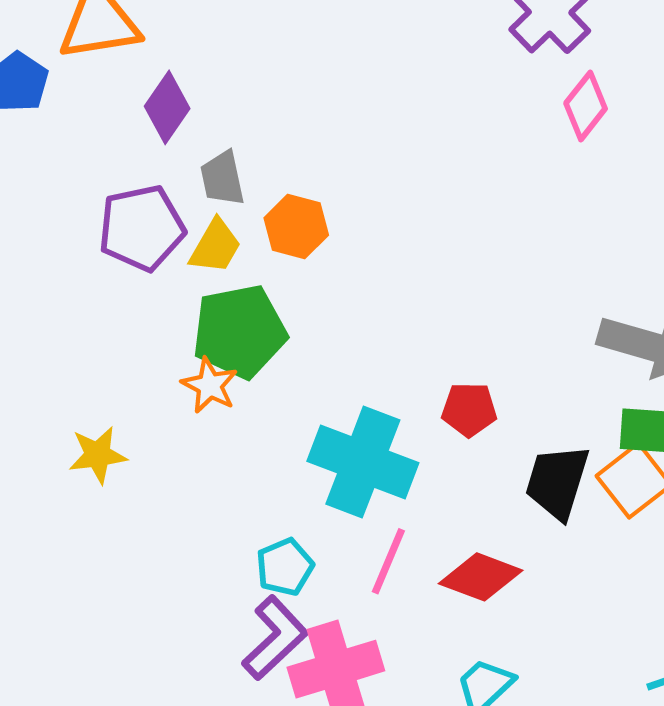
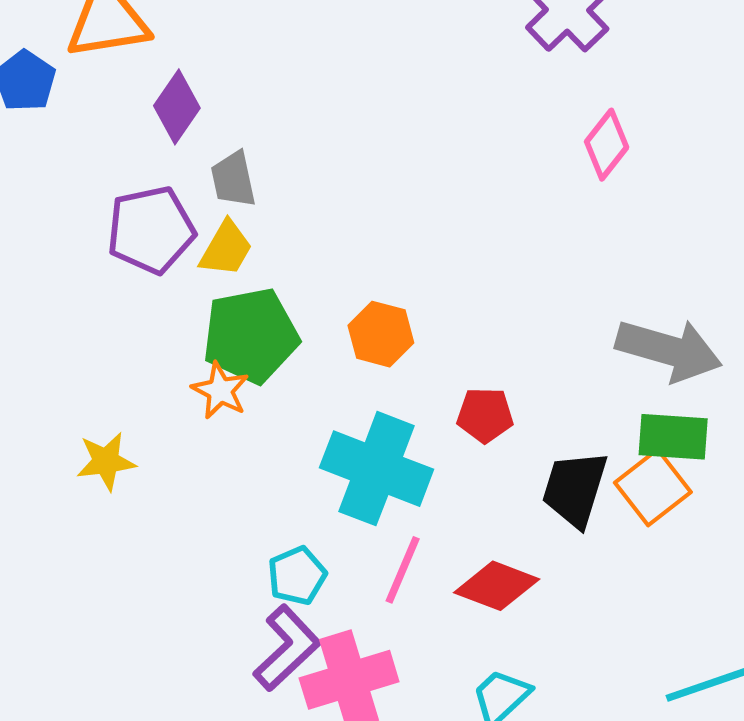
pink diamond: (586, 106) -> (607, 145), moved
orange hexagon: (296, 227) -> (381, 334), moved

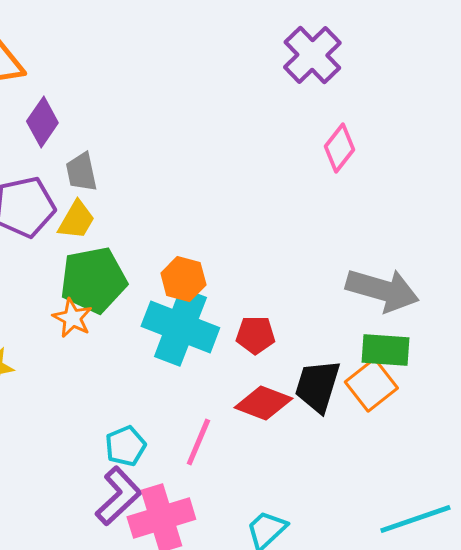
cyan cross: (377, 469) -> (180, 327), moved
red diamond: (497, 586) -> (263, 403), moved

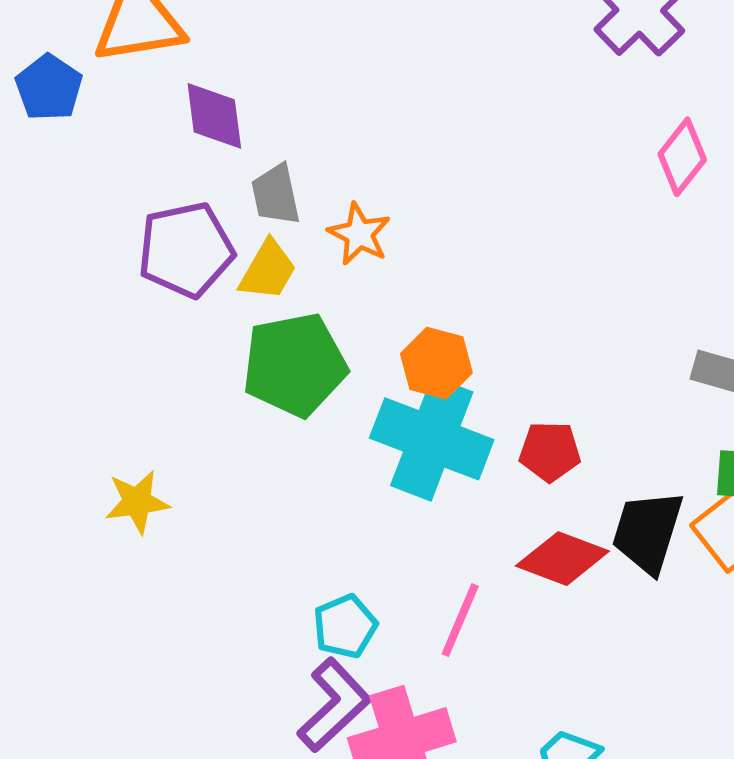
purple diamond: (42, 122) -> (214, 116), turned -42
orange star: (72, 318) -> (359, 234), moved

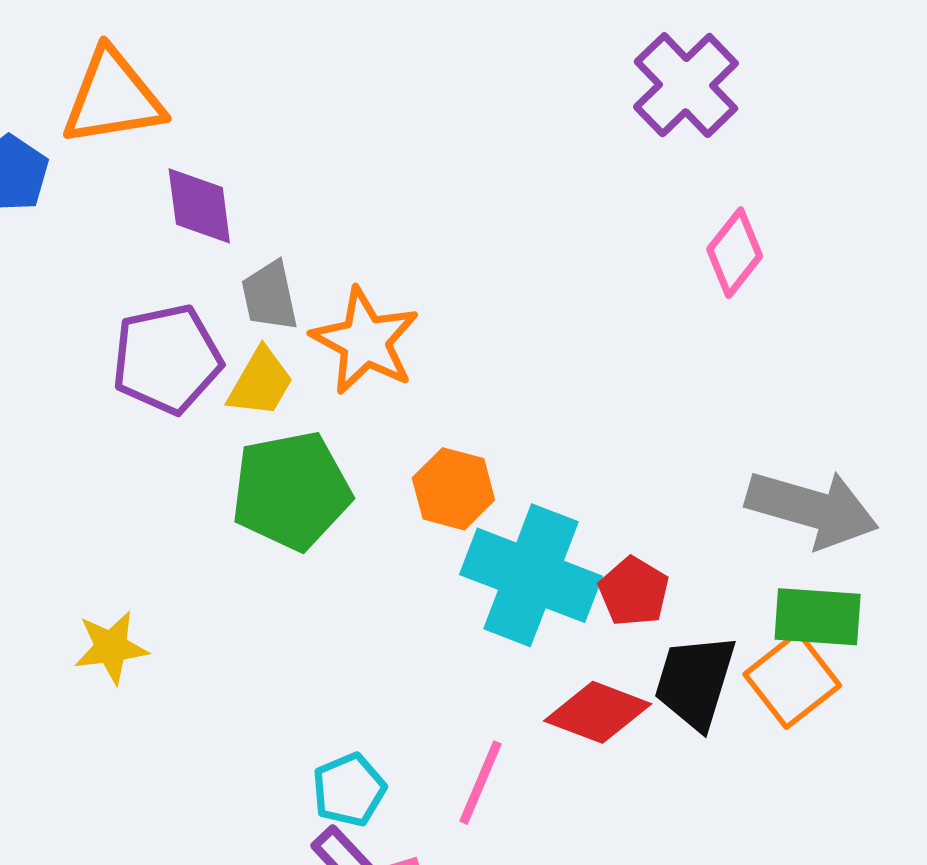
orange star: (359, 234) -> (365, 341), size x1.5
cyan cross: (432, 439) -> (531, 575), moved
red pentagon: (550, 451) -> (634, 592), moved, turned 30

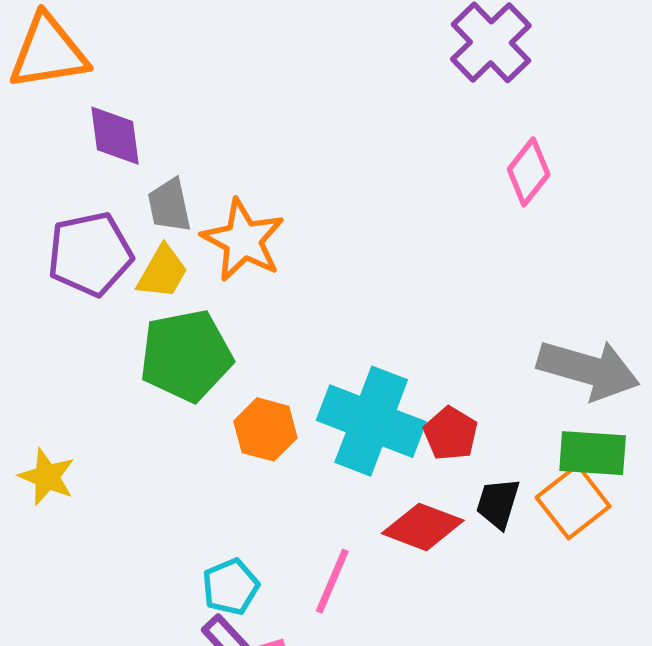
orange hexagon: (453, 489) -> (265, 429), moved
yellow star: (111, 647) -> (47, 477), turned 30
black trapezoid: (695, 682) -> (498, 503), size x0.7

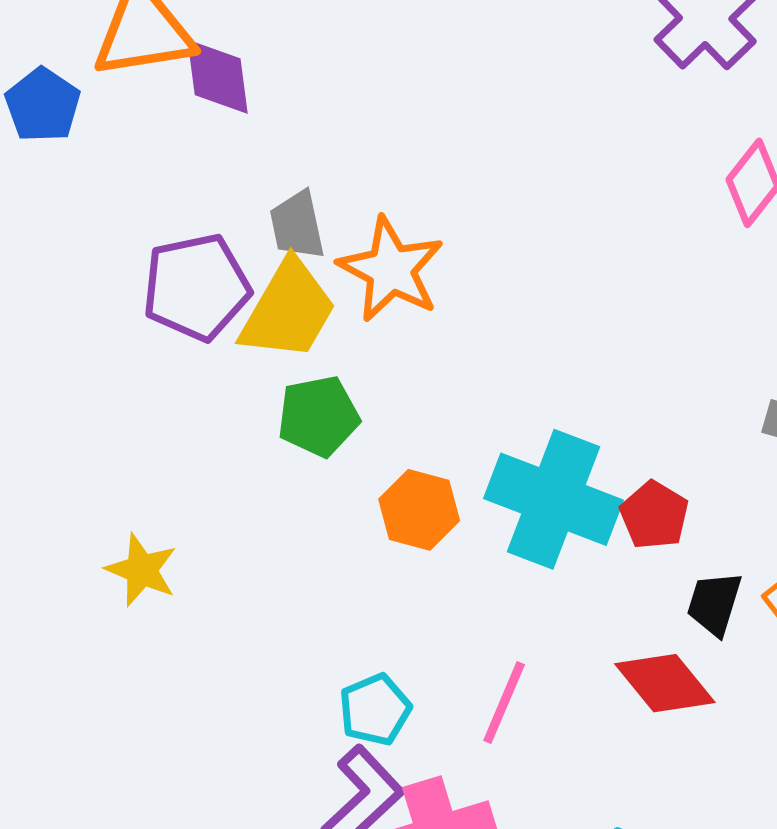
purple diamond: (115, 136) -> (218, 77), moved
yellow trapezoid: (162, 272) -> (288, 310), size x1.5
green pentagon: (186, 356) -> (318, 416), size x0.7
red diamond: (423, 527) -> (665, 683), moved, turned 30

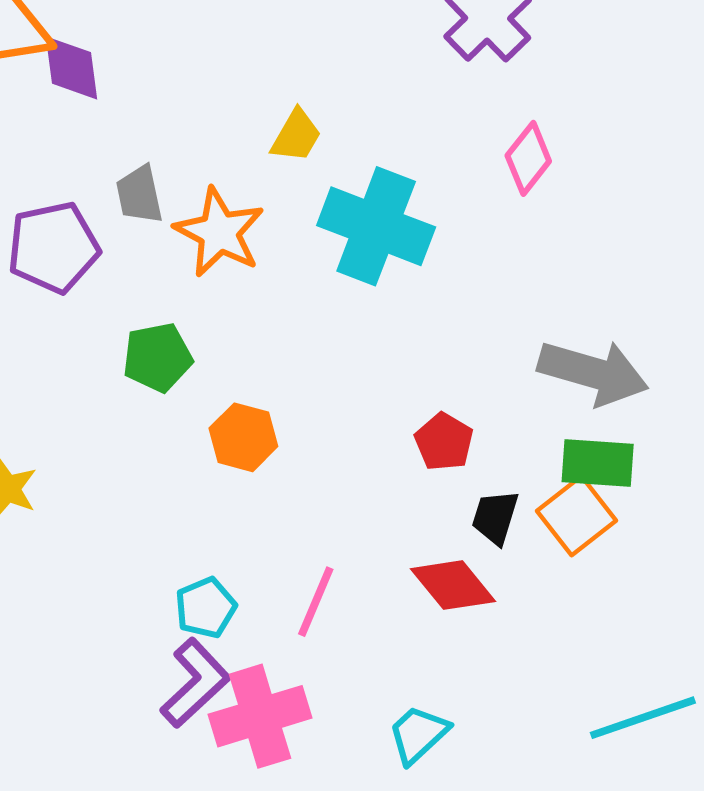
yellow trapezoid: (288, 310) -> (296, 136), moved, size x0.6
cyan cross: (554, 499) -> (376, 226), moved

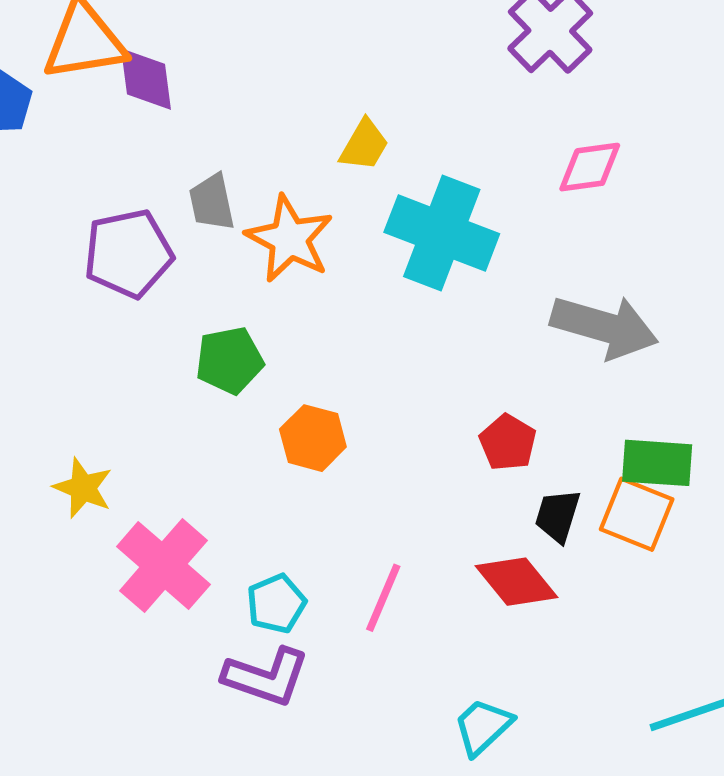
pink diamond: (528, 158) -> (590, 167), turned 44
gray arrow: (593, 372) -> (604, 327), moved
orange square: (577, 516) -> (637, 514), turned -30
purple L-shape: (195, 683) -> (266, 677), turned 62
pink cross: (260, 716) -> (163, 566), moved, turned -32

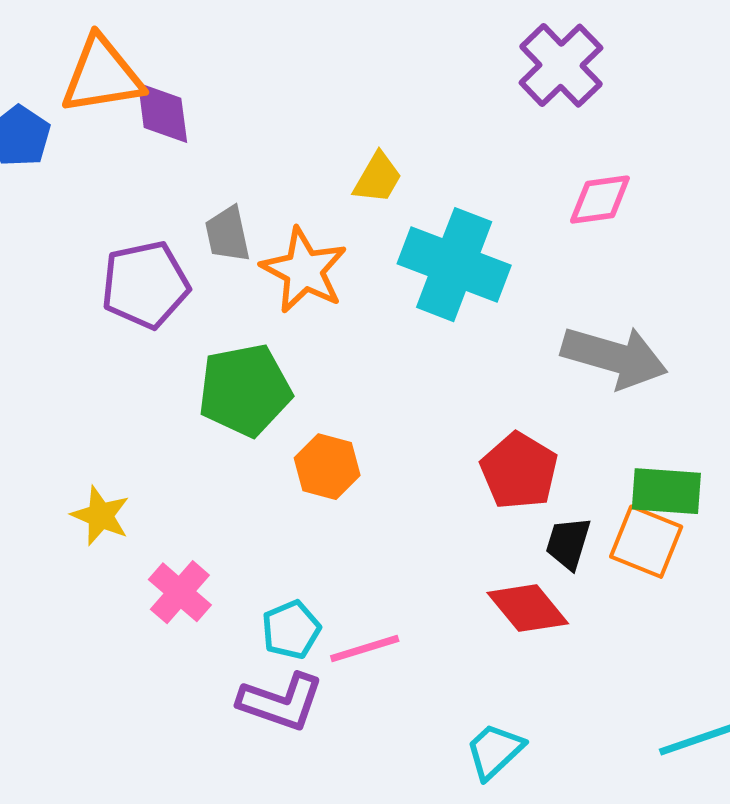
green pentagon: (229, 360) -> (245, 390), size x1.4
red pentagon: (508, 442) -> (519, 471), size x1.4
pink cross: (163, 566) -> (180, 592), size x0.7
pink line: (383, 598) -> (365, 649), moved, turned 50

